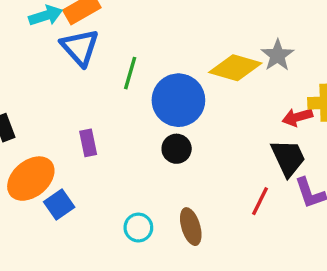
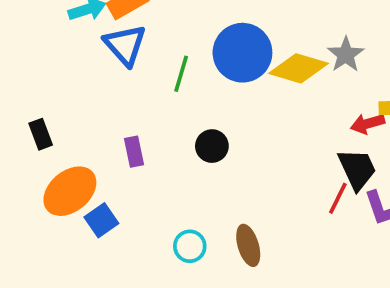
blue circle: (178, 100) -> (242, 53), moved
black circle: (177, 149) -> (212, 146), moved
red line: (260, 201) -> (338, 198), moved

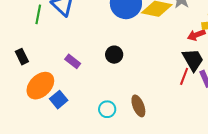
green line: (181, 74) -> (38, 14), moved
purple rectangle: (134, 152) -> (73, 61), turned -35

